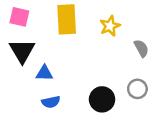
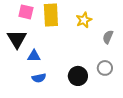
pink square: (19, 17) -> (26, 12), moved
gray semicircle: (141, 48) -> (108, 37), turned -128

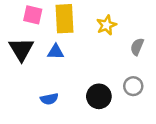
blue triangle: (34, 56) -> (56, 52), moved

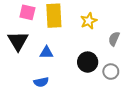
blue triangle: (56, 52) -> (46, 53), moved
black circle: (99, 96) -> (88, 62), moved

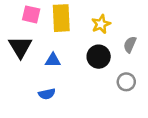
black circle: (88, 62) -> (99, 57), moved

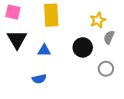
pink square: (31, 14) -> (13, 12), moved
yellow star: (101, 24) -> (98, 20), moved

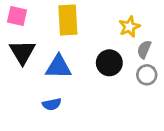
blue triangle: (44, 50) -> (58, 67), size x1.5
gray circle: (106, 69) -> (147, 75), moved

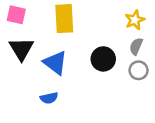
yellow star: (129, 27) -> (135, 20), moved
blue triangle: (58, 67) -> (55, 63), turned 36

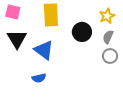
black circle: (103, 59) -> (82, 32), moved

